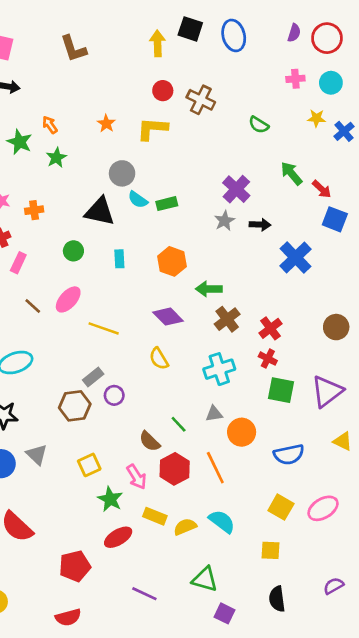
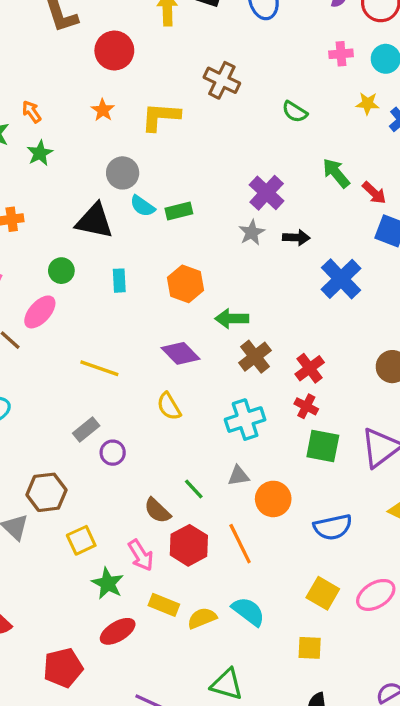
red circle: (163, 91) -> (114, 51), moved, size x1.5
pink ellipse: (68, 299) -> (40, 312), moved
brown hexagon: (75, 406) -> (46, 492), moved

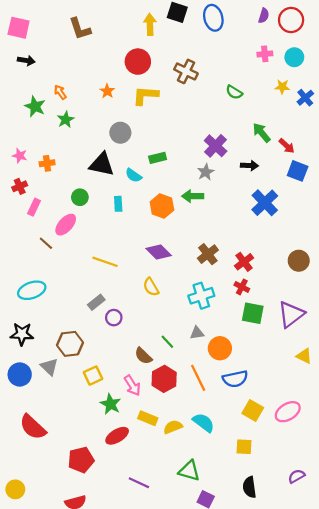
red circle: (114, 51) -> (138, 62), moved
cyan semicircle: (142, 206) -> (133, 175), moved
black arrow: (296, 237) -> (249, 166), moved
green arrow: (232, 319) -> (193, 196), moved
blue semicircle: (333, 527) -> (235, 379), moved

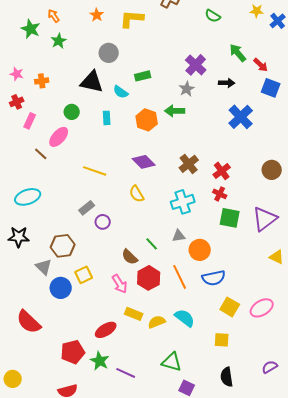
blue circle: (20, 374) -> (61, 288), moved
green star: (111, 404) -> (100, 361), moved

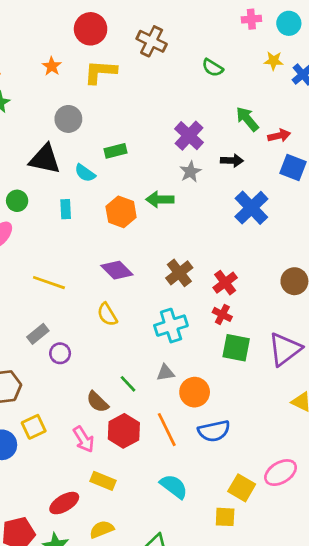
red arrow: (261, 65) -> (279, 136), turned -56
gray star: (187, 89) -> (190, 172), moved
yellow square: (230, 307) -> (242, 488), moved
yellow semicircle: (157, 322) -> (102, 529), moved

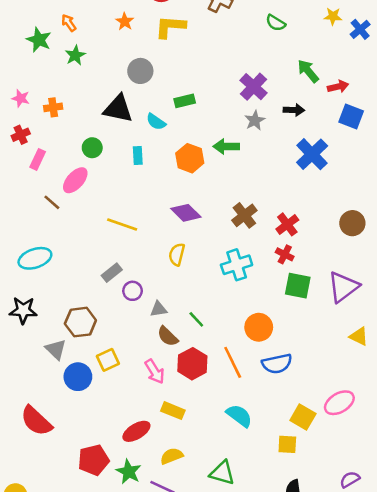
yellow semicircle: (107, 314) -> (177, 254), turned 45
gray triangle: (165, 373) -> (159, 309), moved

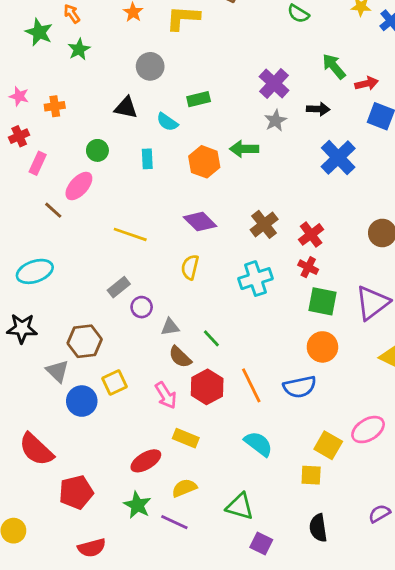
black triangle: (118, 109) -> (126, 108), size x0.7
orange circle: (259, 327) -> (322, 347), moved
red pentagon: (93, 460) -> (76, 492), moved

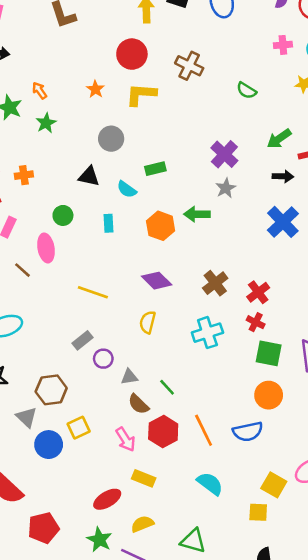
green arrow: (334, 66) -> (279, 139), turned -85
black arrow: (318, 109) -> (283, 176), moved
pink ellipse: (79, 186) -> (46, 248), turned -52

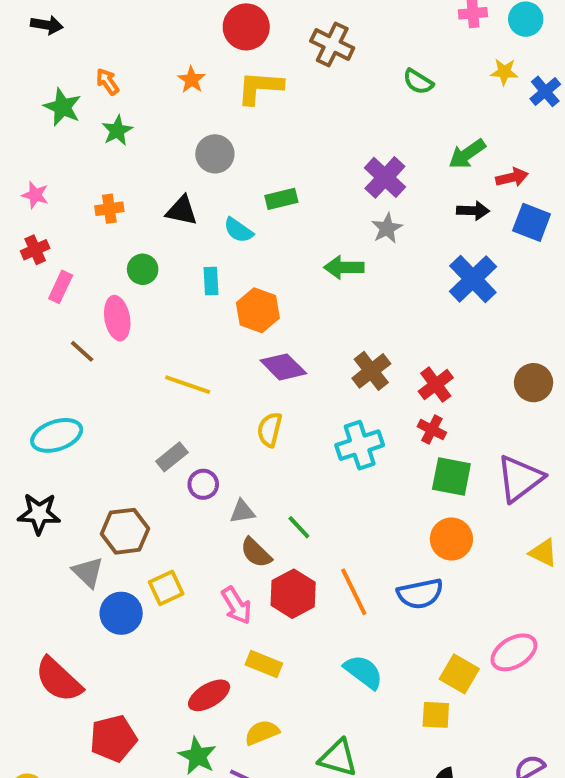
orange cross: (24, 175) -> (109, 209), moved
orange hexagon: (161, 226) -> (258, 310), moved

